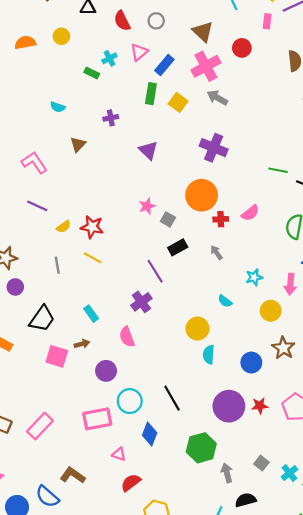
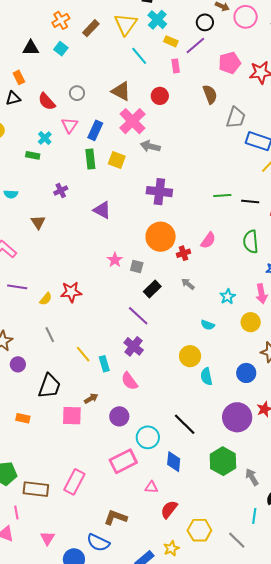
yellow line: (93, 258) -> (83, 354), moved, turned 36
cyan rectangle: (91, 314) -> (104, 364), moved, turned 35

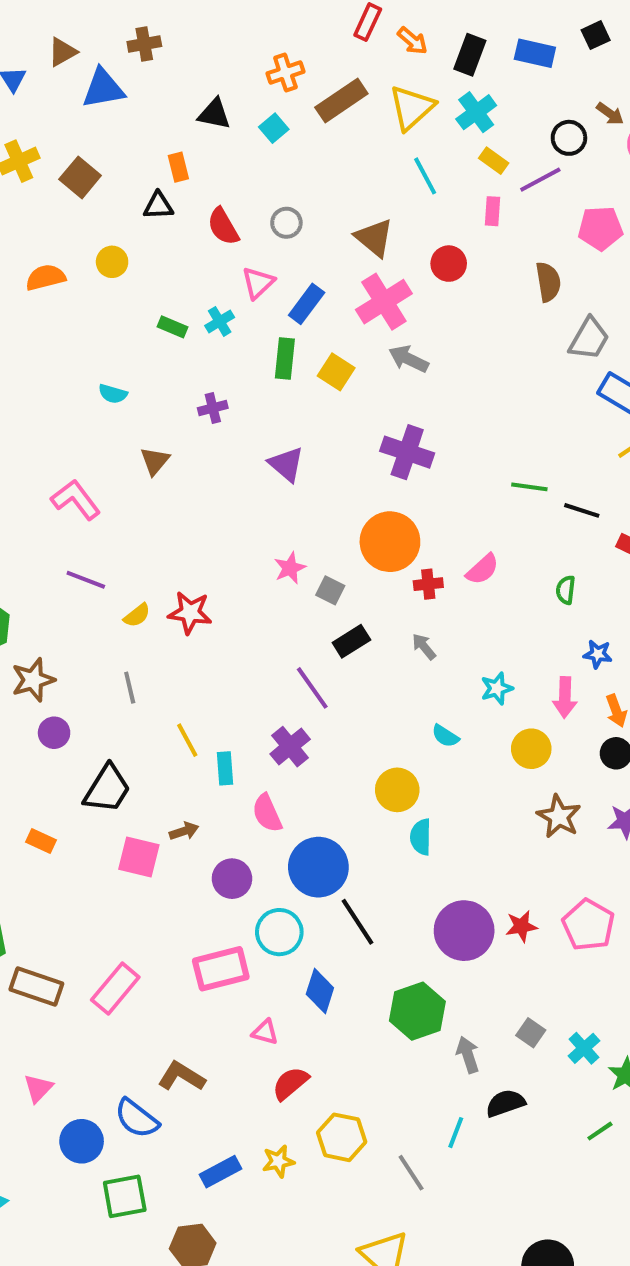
brown rectangle: (91, 28) -> (341, 101), size x1.4
cyan cross: (45, 138) -> (220, 321), moved
green semicircle: (251, 242) -> (566, 590), size x0.6
blue circle: (246, 373) -> (318, 867), moved, size x1.5

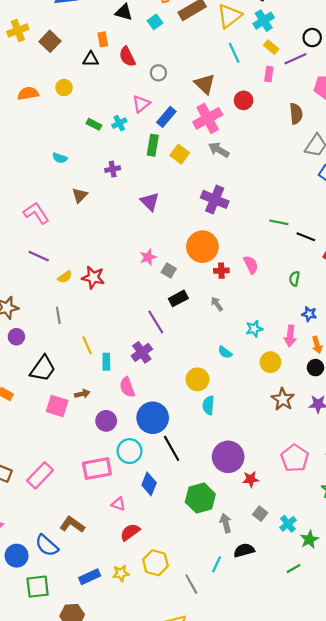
red semicircle: (223, 226) -> (127, 57), moved
pink semicircle: (483, 569) -> (251, 265), turned -78
red star: (521, 926) -> (251, 479), moved

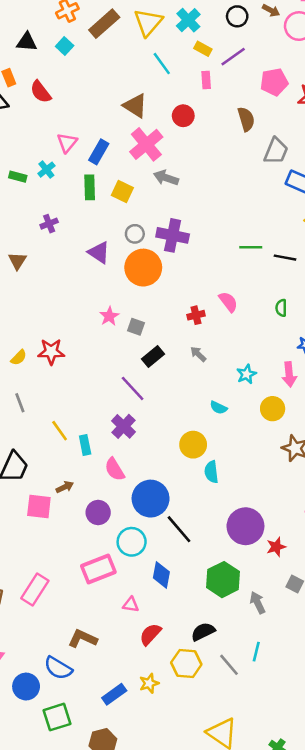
black circle: (312, 38) -> (237, 16), moved
gray circle: (158, 73) -> (135, 234), moved
orange circle: (202, 247) -> (143, 268), moved
black semicircle: (244, 550) -> (203, 632), moved
gray line: (191, 584) -> (229, 665), moved

